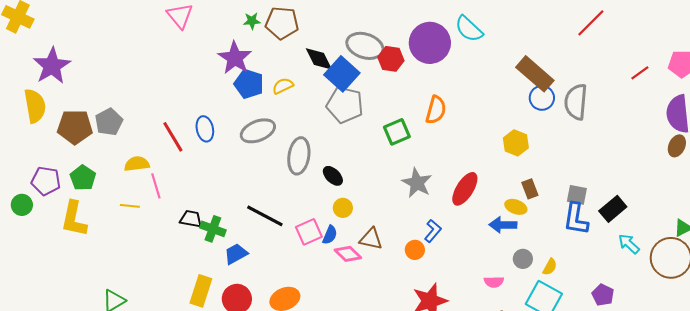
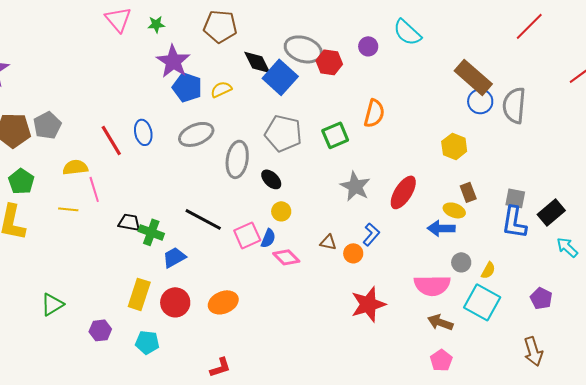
green star: (252, 21) -> (156, 24), moved
purple circle: (430, 43) -> (368, 46), size x0.5
gray pentagon: (345, 105) -> (283, 133), moved
brown triangle: (371, 239) -> (328, 242), moved, size x0.7
pink semicircle: (494, 282) -> (432, 285), size x1.8

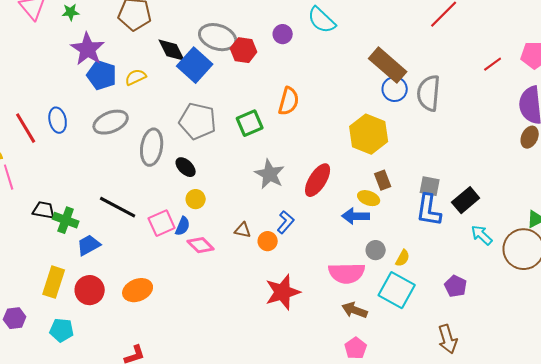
yellow hexagon: (454, 146) -> (369, 134), size x1.5

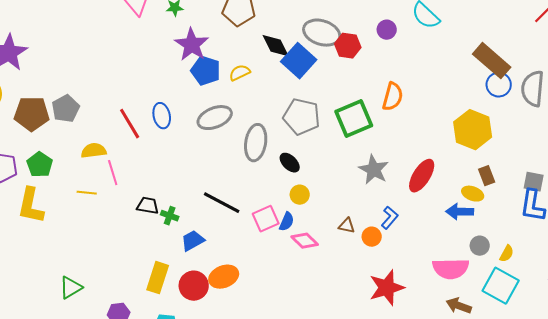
green square: (250, 123) -> (354, 119), size x1.4
green cross: (66, 220) -> (170, 216), size x0.7
orange ellipse: (138, 290) -> (224, 277), moved

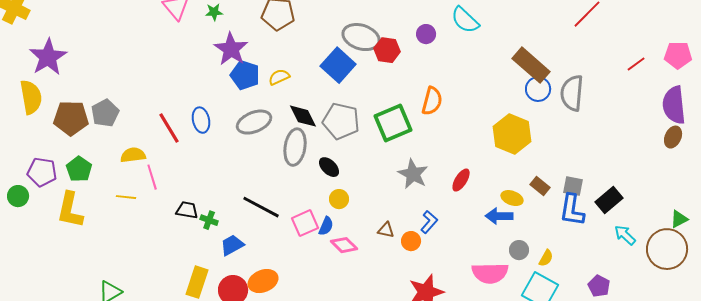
black diamond: (276, 46) -> (303, 116), moved
red ellipse: (422, 176) -> (461, 180), size x0.7
brown rectangle: (487, 176) -> (540, 186), moved, turned -30

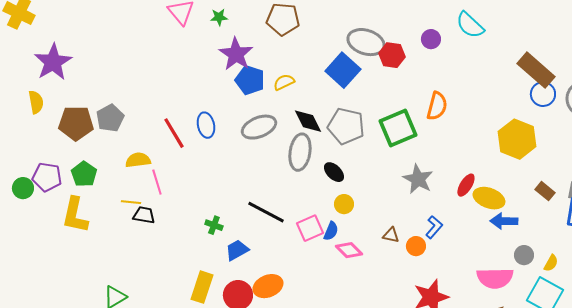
yellow semicircle: (31, 97) -> (36, 102), size x0.7
green circle: (18, 196) -> (23, 188), moved
yellow ellipse: (512, 198) -> (489, 198), moved, size x1.4
black trapezoid: (187, 210) -> (144, 215), moved

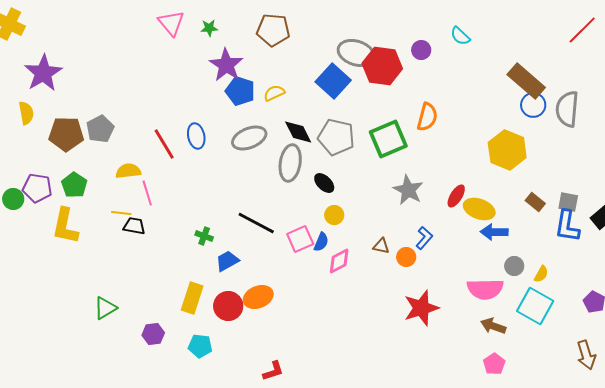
cyan semicircle: (470, 25) -> (460, 36), size x0.7
red hexagon: (392, 55) -> (382, 66), size x1.5
pink diamond: (349, 250) -> (339, 261), turned -72

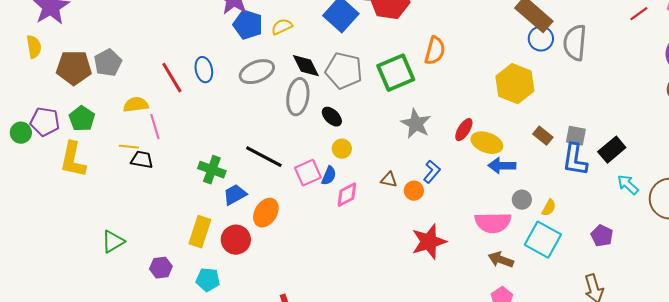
green cross: (204, 236) -> (212, 170), size x1.5
orange ellipse: (258, 297) -> (266, 213), moved, turned -36

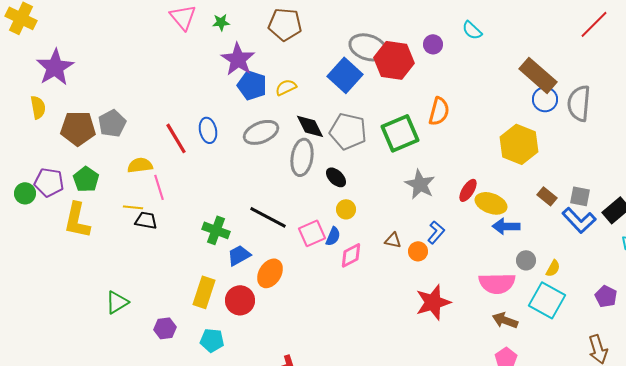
blue L-shape: (575, 160) -> (579, 220), turned -52

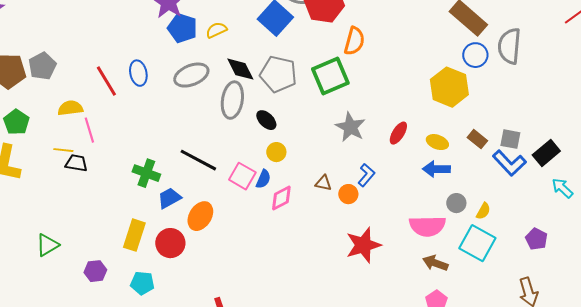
blue circle: (545, 99) -> (475, 55), moved
orange semicircle: (439, 111) -> (354, 41), moved
yellow ellipse: (491, 203) -> (437, 142), moved, size x0.7
pink square: (312, 233) -> (242, 176), turned -36

